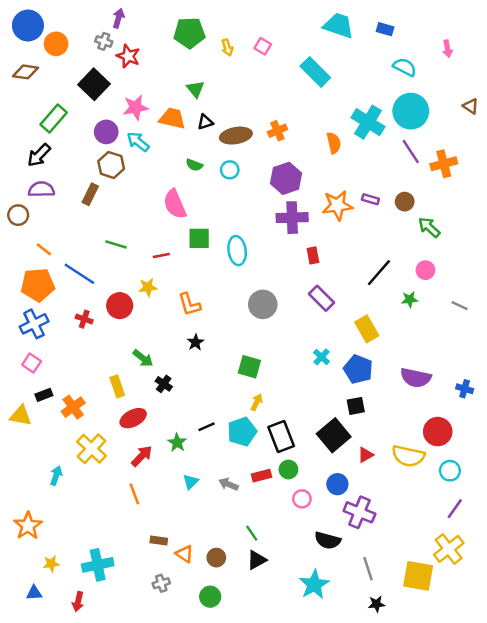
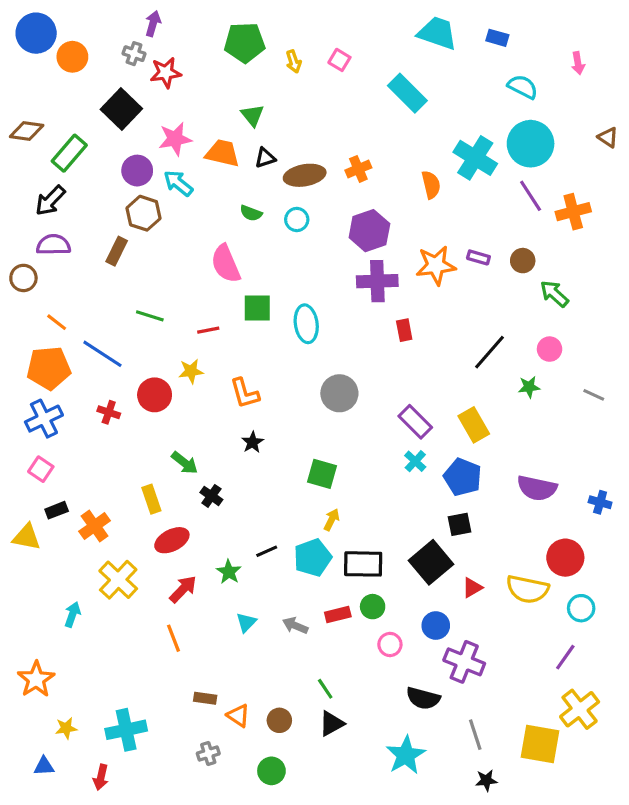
red star: (128, 56) -> (166, 73), turned -30
brown diamond: (25, 72) -> (27, 131), moved
purple rectangle: (321, 298) -> (415, 422), moved
black rectangle: (281, 436) -> (363, 564), turned -68
purple line: (455, 509) -> (565, 657), moved

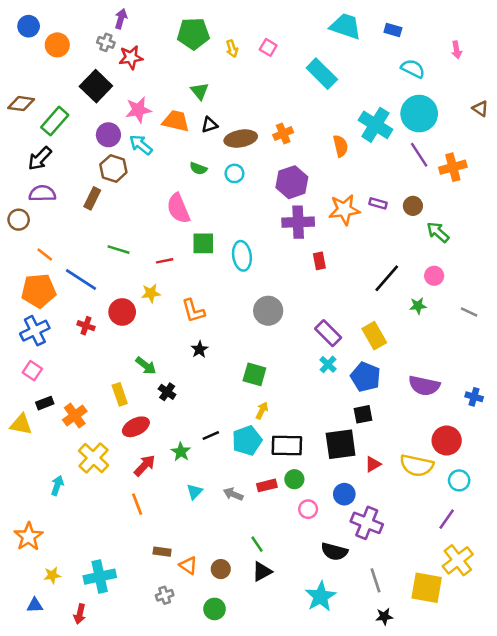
blue circle: (36, 33) -> (29, 26), size x0.7
black square: (431, 562) -> (341, 444), turned 32

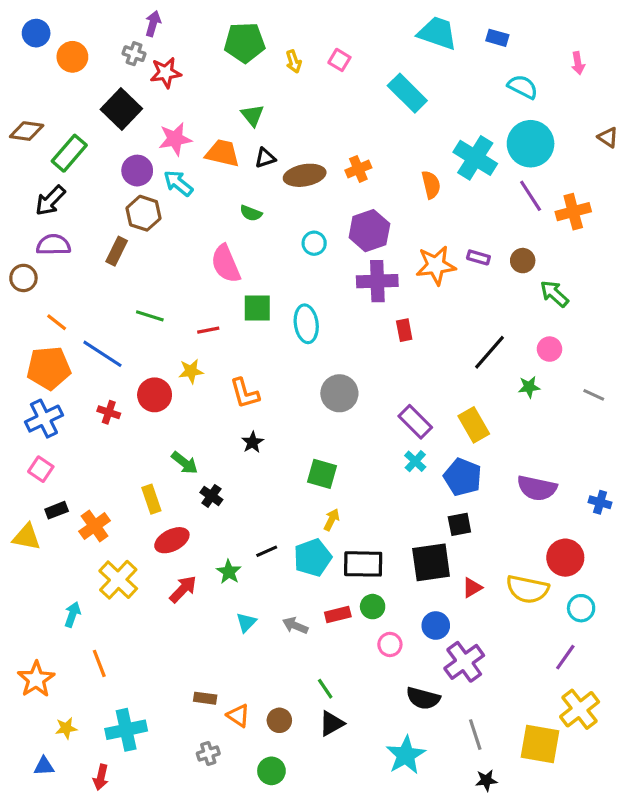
cyan circle: (234, 173) -> (314, 243), moved
orange line: (137, 504) -> (99, 663), moved
purple cross: (367, 523) -> (464, 662), turned 32

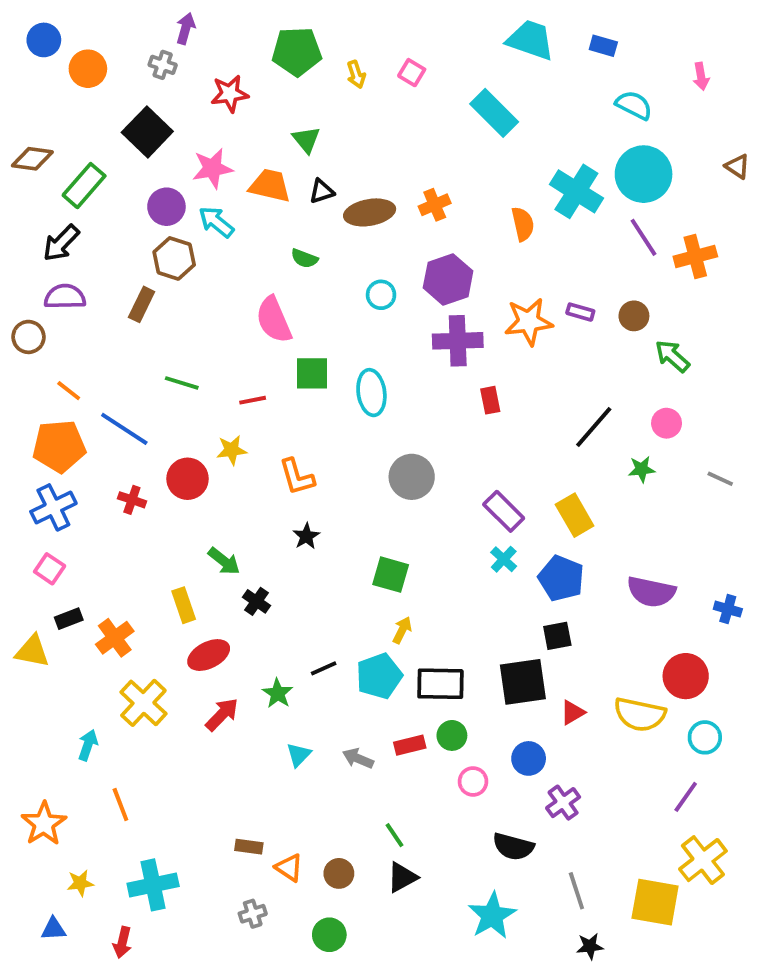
red star: (166, 73) -> (230, 94), moved
purple cross: (464, 662) -> (563, 803), size x0.7

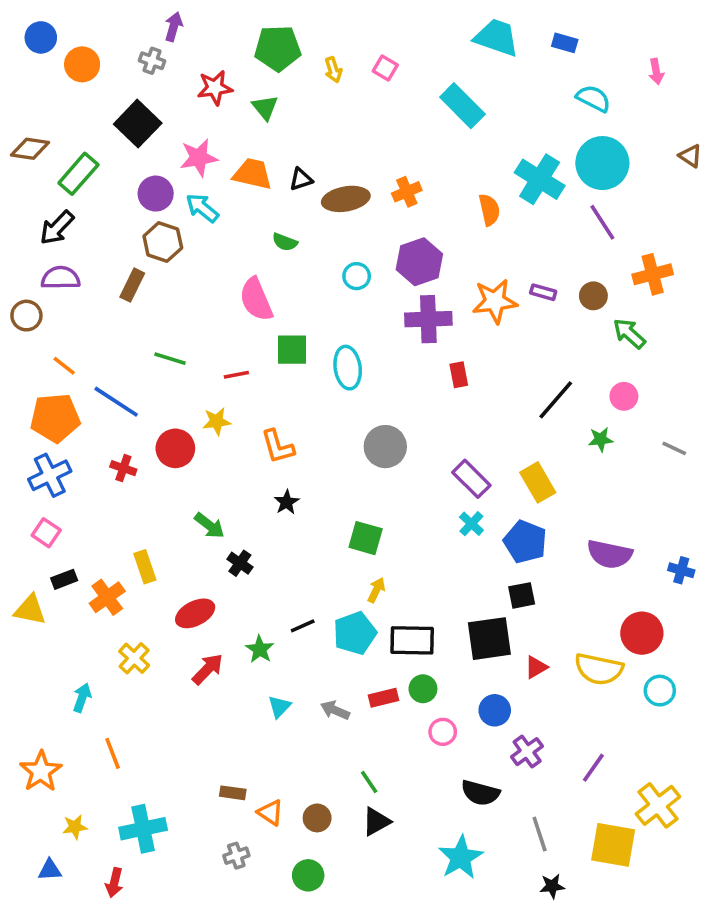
green triangle: (306, 140) -> (265, 107), moved
orange cross: (695, 256) -> (653, 274), moved
yellow rectangle: (184, 605) -> (145, 567), moved
yellow cross: (143, 703) -> (134, 658), size x0.7
purple line: (686, 797) -> (593, 768), moved

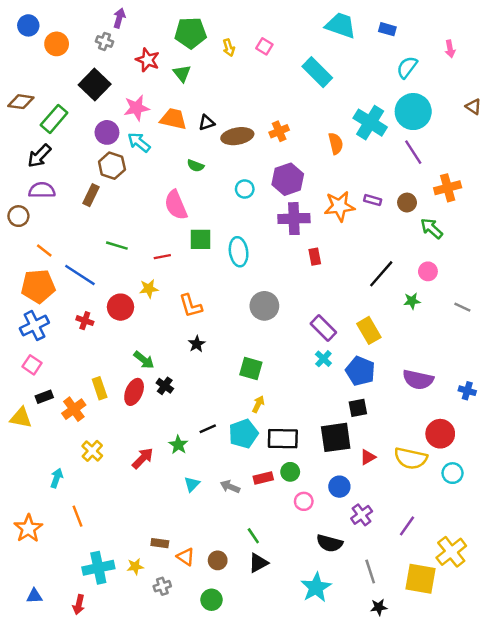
red star: (215, 88) -> (148, 60), turned 30
cyan semicircle: (593, 98) -> (407, 67), turned -80
red ellipse: (195, 613) -> (134, 392), moved, turned -40
yellow star: (75, 827) -> (135, 567), moved

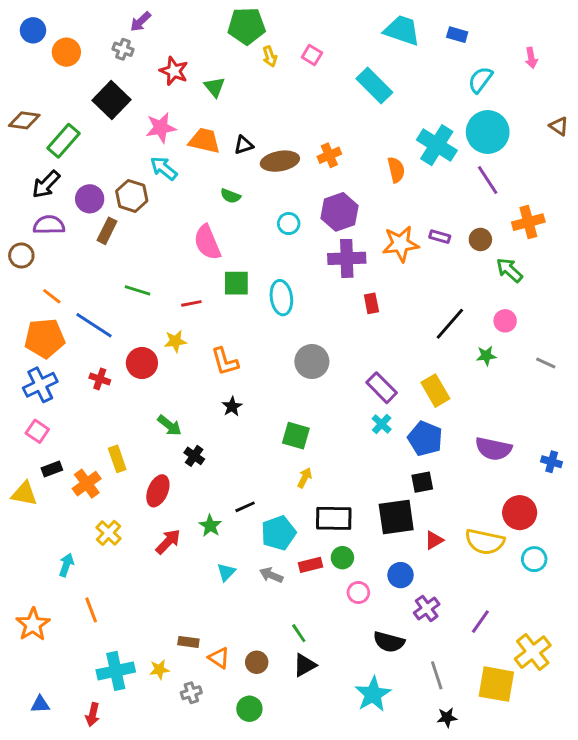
purple arrow: (119, 18) -> (140, 22), turned -150
green pentagon: (191, 33) -> (247, 26), moved
purple circle: (107, 132) -> (90, 199), moved
red ellipse: (134, 392) -> (158, 491), moved
cyan pentagon: (243, 434) -> (278, 533), moved

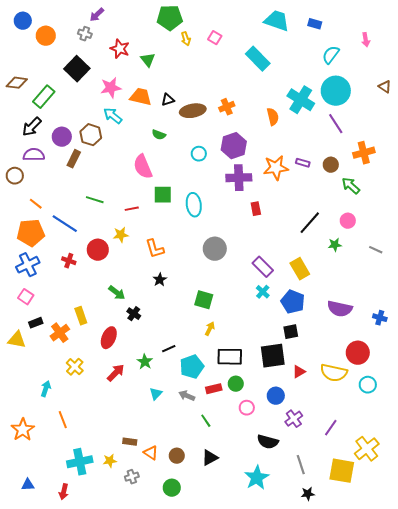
green line: (299, 633) -> (206, 421), moved

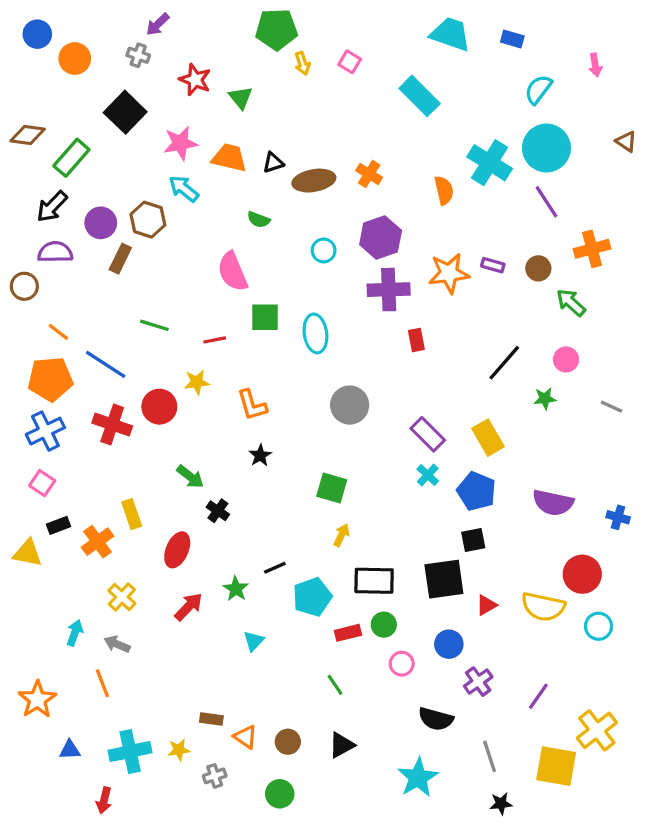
orange cross: (227, 107) -> (369, 174), turned -35
red cross: (69, 261) -> (112, 425), size x1.6
gray arrow: (187, 396) -> (117, 644), moved
blue triangle: (28, 485) -> (70, 750), moved

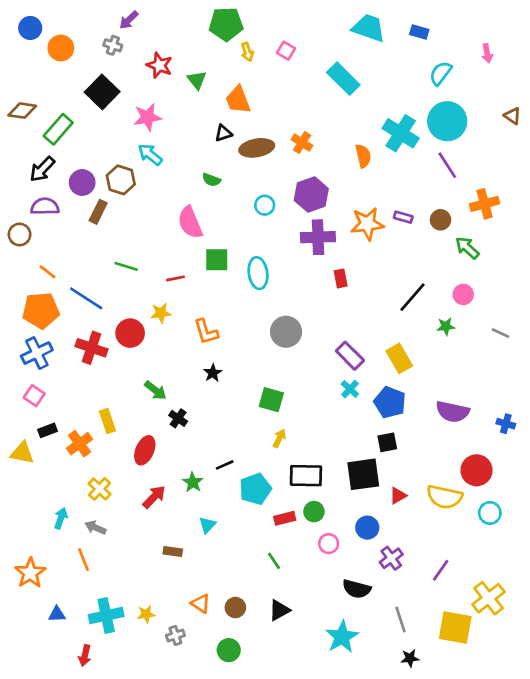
orange trapezoid: (229, 158) -> (238, 100), moved, turned -124
brown rectangle: (211, 719) -> (173, 552), moved

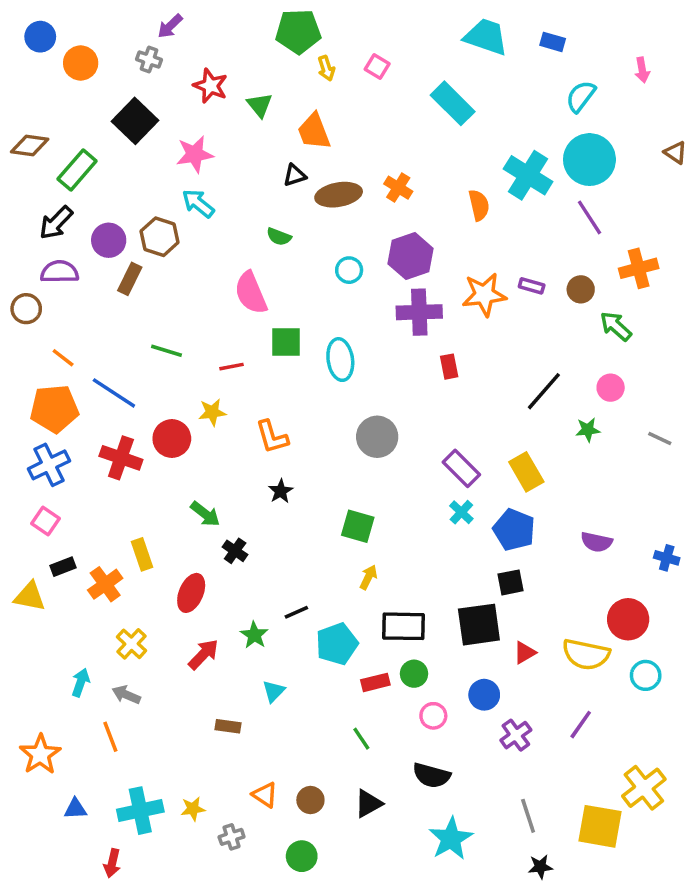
purple semicircle: (453, 412) -> (597, 542), size x0.7
purple line: (441, 570) -> (581, 725), moved
black semicircle: (357, 589) -> (432, 775), moved

